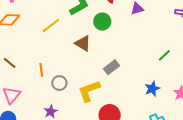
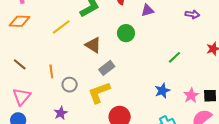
green circle: (102, 22) -> (126, 33), moved
gray rectangle: (111, 67) -> (107, 68), moved

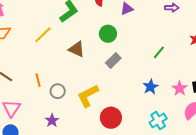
gray rectangle: (107, 68) -> (113, 61), moved

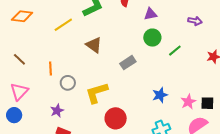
green circle: (108, 34) -> (152, 38), moved
green line: (159, 52) -> (175, 51), moved

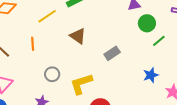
green circle: (152, 38) -> (147, 23), moved
orange line: (50, 68) -> (33, 44), moved
blue star: (160, 95) -> (151, 75), moved

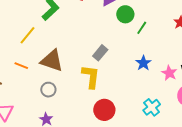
brown triangle: (78, 36) -> (52, 61), moved, size x1.4
orange line: (33, 44) -> (21, 66), turned -48
yellow L-shape: (81, 84) -> (91, 77), moved, turned 130

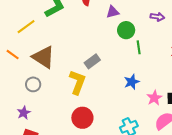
green line: (142, 28) -> (139, 47), turned -56

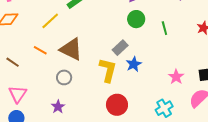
green circle: (126, 30) -> (136, 19), moved
blue star: (132, 82) -> (134, 64), moved
pink star: (154, 98) -> (176, 77), moved

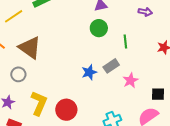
gray rectangle: (120, 48) -> (111, 66), moved
yellow L-shape: (108, 70) -> (39, 103), moved
pink star: (176, 77) -> (131, 81), moved

